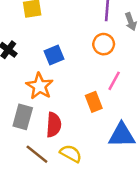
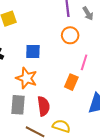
blue square: (54, 55) -> (33, 52), turned 35
orange rectangle: (94, 102) -> (71, 82), turned 56

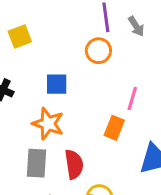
orange circle: (70, 35) -> (98, 51), moved

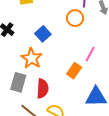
blue square: (57, 84) -> (43, 34), turned 35

